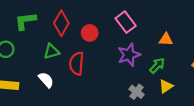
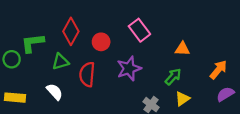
green L-shape: (25, 21) -> (33, 43), moved
purple star: (129, 55) -> (129, 69), moved

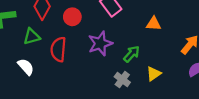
green arrow: (173, 77) -> (132, 54), moved

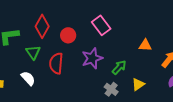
orange triangle: (154, 24) -> (145, 45), moved
green triangle: (32, 37) -> (33, 52), turned -49

